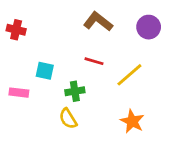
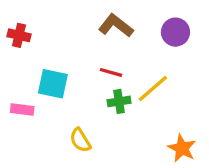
cyan square: (45, 71) -> (53, 84), size x1.4
green cross: (75, 91) -> (119, 101), moved
orange star: (132, 121) -> (182, 148), moved

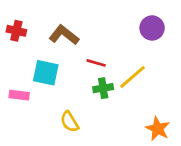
brown L-shape: (116, 26) -> (64, 35), moved

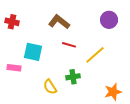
brown L-shape: (64, 35) -> (59, 22), moved
green cross: (103, 88) -> (73, 77), moved
orange star: (158, 129) -> (113, 92), turned 30

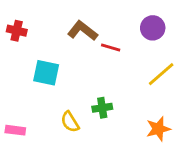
red line: (69, 45) -> (111, 48), moved
yellow line: (95, 55) -> (161, 74), moved
pink rectangle: (14, 68) -> (15, 130), moved

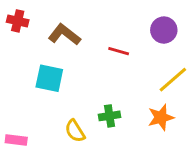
red cross: (17, 31) -> (18, 21), moved
brown L-shape: (83, 31) -> (64, 35), moved
orange star: (158, 129) -> (161, 117), moved

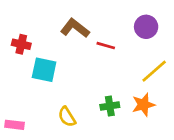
red cross: (18, 21) -> (21, 44), moved
brown L-shape: (64, 35) -> (75, 28), moved
green cross: (110, 116) -> (110, 106), moved

